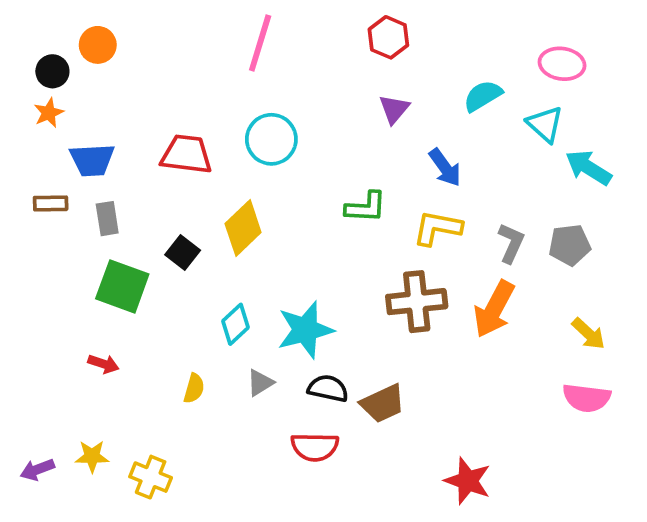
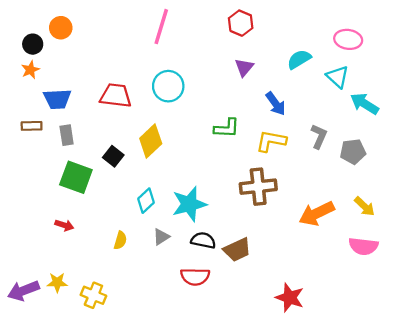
gray L-shape: (511, 243) -> (319, 136), moved
orange arrow: (494, 309) -> (317, 213), moved, turned 36
purple arrow: (37, 470) -> (23, 291), size x1.5

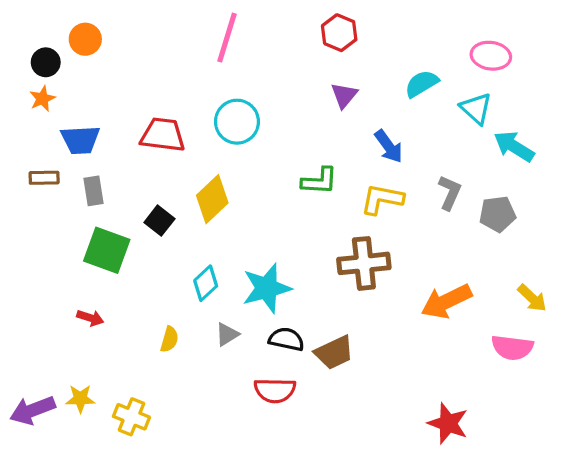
yellow arrow: (365, 206) -> (532, 298), moved
red star: (290, 298) -> (448, 423), moved

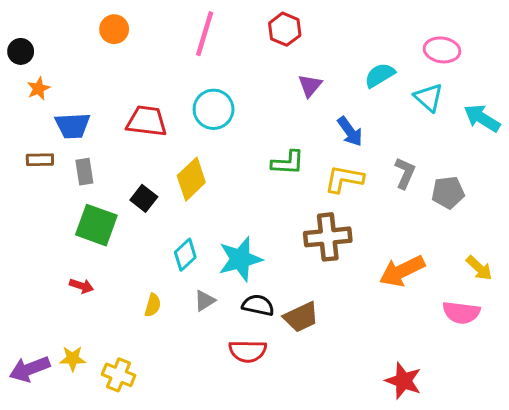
red hexagon: (339, 33) -> (285, 29), moved
orange circle: (85, 39) -> (114, 29), moved
black circle: (46, 62) -> (21, 51), moved
cyan arrow: (514, 146) -> (482, 118), moved

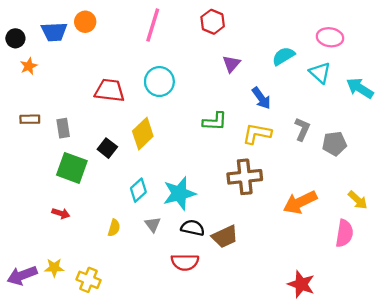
blue trapezoid: (73, 126) -> (54, 32), moved
gray triangle: (205, 301) -> (153, 224), turned -35
pink semicircle: (461, 313) -> (344, 233), turned -88

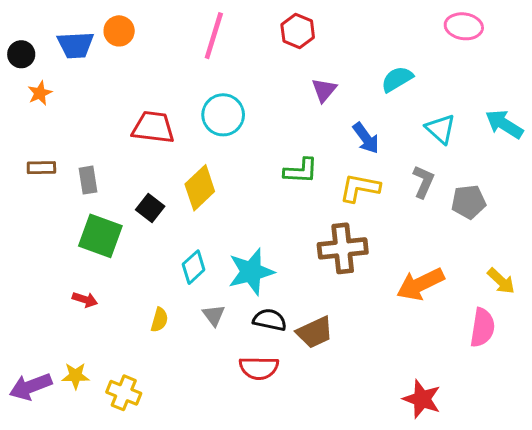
pink ellipse: (330, 37) -> (464, 26), moved
cyan triangle: (320, 73) -> (441, 129), moved

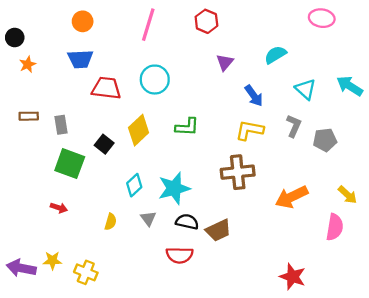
blue trapezoid: (76, 45) -> (80, 59), moved
green L-shape: (301, 171) -> (187, 127), moved
purple arrow: (31, 387) -> (21, 268), turned 32

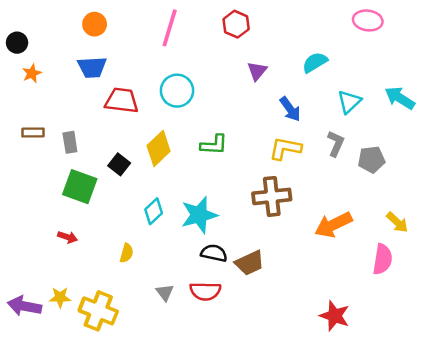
cyan triangle: (306, 89) -> (349, 102), turned 35
gray triangle: (148, 218) -> (165, 292), moved
yellow cross: (86, 272) -> (98, 311), size x1.4

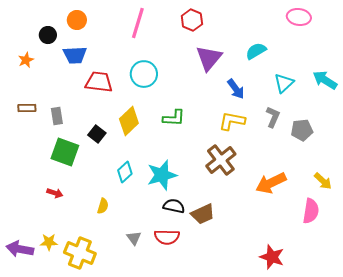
black circle: (17, 43) -> (48, 35), moved
purple triangle: (257, 71) -> (209, 58), size x1.6
brown cross: (272, 196) -> (221, 160), turned -32

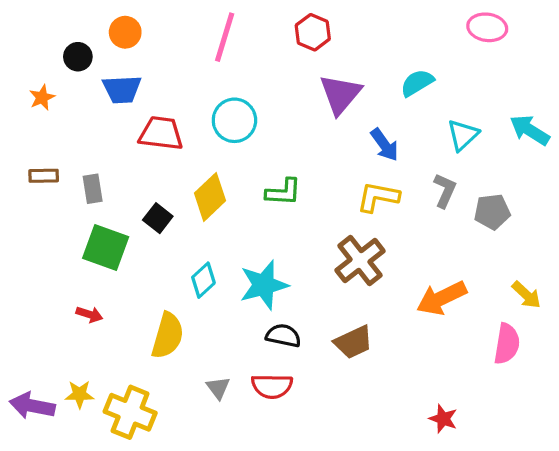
yellow semicircle: (103, 206) -> (168, 336), size x1.8
brown trapezoid: (203, 214) -> (354, 342), moved
red star: (272, 257) -> (443, 419), size x0.7

